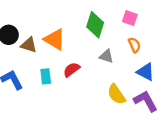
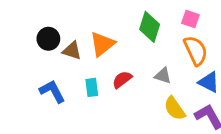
orange triangle: (55, 39) -> (102, 44), turned 50
orange semicircle: (134, 45) -> (196, 51), size x1.6
gray triangle: (106, 56) -> (163, 76), moved

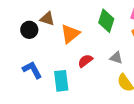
brown triangle: (72, 51) -> (47, 19), moved
cyan rectangle: (92, 87) -> (61, 81), moved, size x1.5

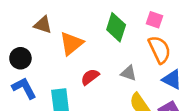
black circle: (29, 30) -> (20, 58), moved

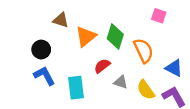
green diamond: (116, 27) -> (115, 36), moved
orange semicircle: (160, 50) -> (144, 51), moved
gray triangle: (128, 73) -> (121, 82), moved

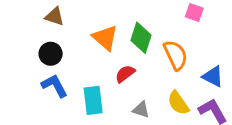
brown triangle: (61, 20) -> (55, 16), moved
orange triangle: (86, 36) -> (105, 38), turned -40
gray triangle: (121, 82) -> (141, 110), moved

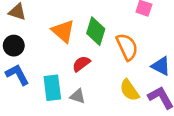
gray triangle: (141, 110) -> (78, 96), moved

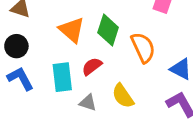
cyan rectangle: (52, 88) -> (62, 77), moved
yellow semicircle: (129, 90) -> (123, 96), moved

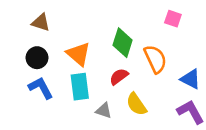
orange triangle: (72, 30) -> (79, 54), moved
red semicircle: (92, 66) -> (119, 77), moved

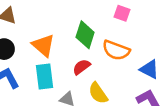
pink square: (173, 19) -> (122, 13), moved
orange semicircle: (155, 59) -> (116, 50), turned 136

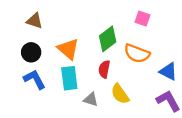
green diamond: (85, 35) -> (108, 39), turned 35
red semicircle: (81, 67) -> (104, 69), turned -42

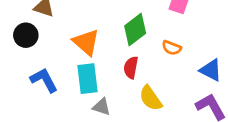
black circle: (31, 52) -> (26, 35), moved
orange semicircle: (137, 53) -> (172, 48), size x0.6
gray triangle: (91, 100) -> (101, 107), moved

